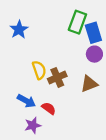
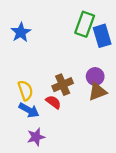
purple circle: (94, 54) -> (95, 76), moved
yellow semicircle: (39, 70) -> (25, 90), moved
red semicircle: (49, 108) -> (53, 102), moved

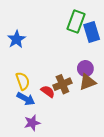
blue star: (21, 32) -> (16, 39), moved
brown cross: (63, 85) -> (62, 84), moved

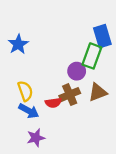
green rectangle: (76, 22) -> (92, 56), moved
purple circle: (85, 68) -> (77, 71), moved
red semicircle: (48, 91) -> (53, 103), turned 136

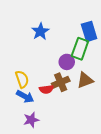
blue star: (18, 44) -> (40, 31), moved

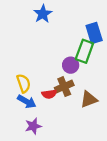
blue star: (40, 31) -> (43, 14), moved
brown triangle: (85, 80) -> (89, 99), moved

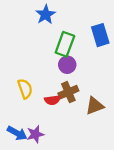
green rectangle: (84, 51) -> (65, 44), moved
purple circle: (71, 65) -> (67, 65), moved
blue arrow: (27, 102) -> (17, 133), moved

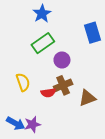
green rectangle: (65, 44) -> (43, 43), moved, turned 35

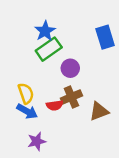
blue star: (42, 14) -> (45, 31), moved
blue arrow: (16, 123) -> (27, 111), moved

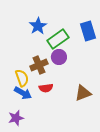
green rectangle: (49, 49) -> (58, 39), moved
brown cross: (71, 97) -> (39, 65), moved
purple star: (37, 141) -> (16, 118), moved

